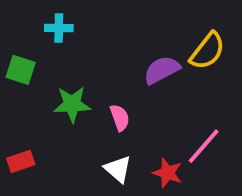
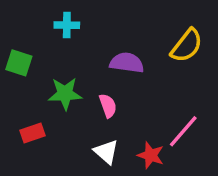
cyan cross: (59, 28) -> (67, 25), moved
purple semicircle: (162, 70) -> (127, 63), moved, turned 36
red rectangle: (21, 161) -> (33, 133), moved

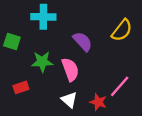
cyan cross: (67, 25) -> (43, 17), size x1.5
purple semicircle: (127, 63) -> (83, 41), turned 40
pink semicircle: (108, 106) -> (70, 70), size x1.5

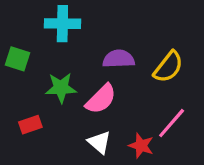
yellow semicircle: (122, 30) -> (168, 67), moved
purple semicircle: (83, 41) -> (119, 59), turned -50
pink semicircle: (70, 70) -> (101, 99), turned 65

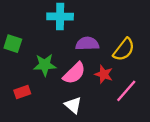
cyan cross: (62, 24) -> (60, 16), moved
red star: (141, 146) -> (104, 74), moved

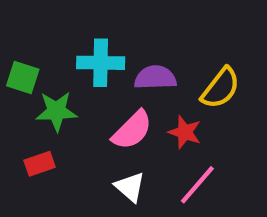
cyan cross: (60, 16) -> (101, 63), moved
green star: (45, 65) -> (56, 111), moved
pink line: (126, 91) -> (197, 185), moved

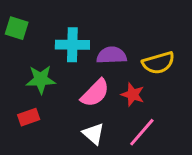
green square: (23, 78) -> (17, 28), moved
yellow semicircle: (221, 88) -> (158, 63), turned 36

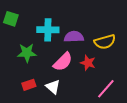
red rectangle: (29, 117) -> (29, 85), moved
pink line: (142, 132) -> (106, 89), moved
white triangle: (94, 134) -> (53, 87), moved

